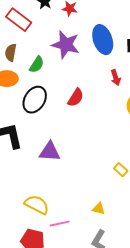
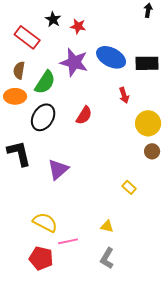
blue ellipse: (103, 40) -> (111, 57), turned -44
green semicircle: (37, 65) -> (45, 82), size x1.4
purple triangle: (50, 152) -> (58, 169), turned -45

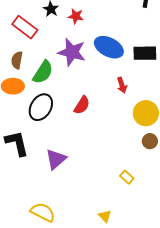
yellow triangle: (107, 226) -> (105, 216), turned 32

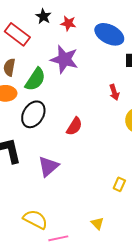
blue ellipse: (109, 47) -> (109, 34), moved
red semicircle: (82, 105) -> (74, 126), moved
yellow rectangle: (127, 177) -> (119, 184), turned 72

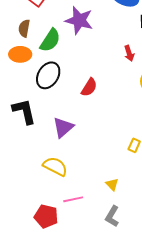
yellow semicircle: (35, 219) -> (55, 166), moved

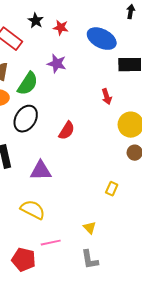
purple star: (79, 20) -> (57, 64), size x0.7
purple triangle: (63, 127) -> (41, 171), turned 40
gray L-shape: (112, 216) -> (90, 260), turned -40

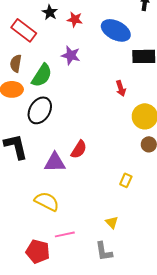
red semicircle: (67, 131) -> (79, 149), moved
yellow triangle: (90, 228) -> (112, 222), moved

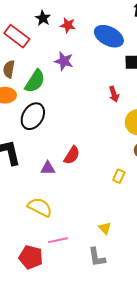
purple triangle: (55, 162) -> (48, 168), size x0.7
yellow rectangle: (126, 180) -> (119, 176), moved

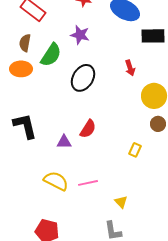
black ellipse: (33, 116) -> (83, 78), moved
pink line: (58, 240) -> (88, 183), moved

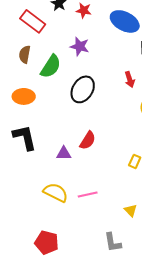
orange ellipse: (21, 69) -> (24, 96), moved
yellow triangle: (121, 202) -> (131, 210), moved

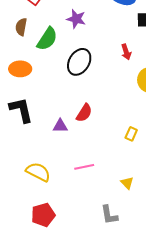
yellow semicircle: (56, 192) -> (38, 172), moved
red pentagon: (47, 242) -> (43, 215), turned -30

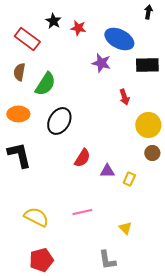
purple star: (76, 19) -> (101, 63), moved
black ellipse: (79, 62) -> (59, 121), moved
purple triangle: (60, 126) -> (107, 171), moved

